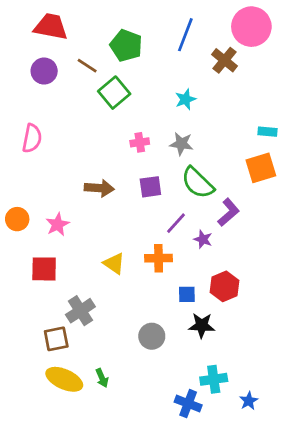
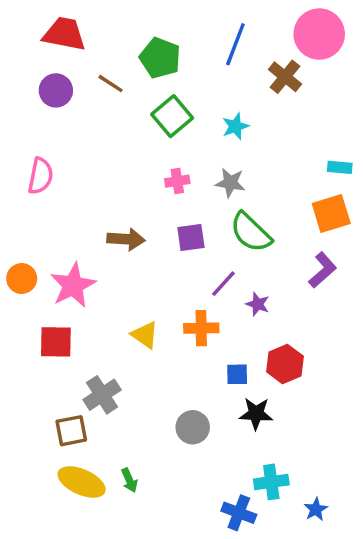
green square: (114, 93) -> (172, 116), moved
purple L-shape: (229, 212) -> (323, 270), moved
pink star: (58, 224) -> (73, 285), size x1.5

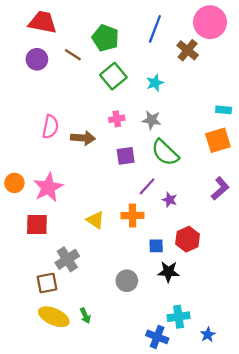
pink semicircle: (40, 176) -> (50, 127), moved
brown arrow: (126, 239) -> (83, 138), moved
purple L-shape: (323, 270) -> (220, 189), moved

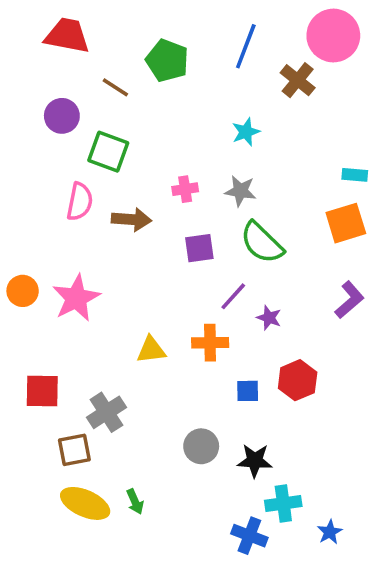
purple circle: (37, 59) -> (62, 116), moved
green square: (113, 76) -> (108, 152), moved, turned -30
yellow triangle: (95, 220) -> (151, 350), turned -42
red square: (37, 225) -> (42, 391), moved
black star: (168, 272) -> (255, 461), moved

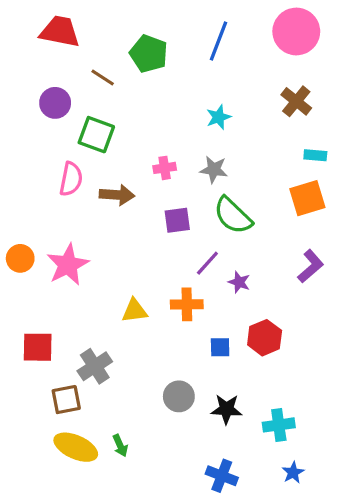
brown cross: (298, 80) -> (296, 101), moved
cyan cross: (283, 503) -> (279, 425), moved

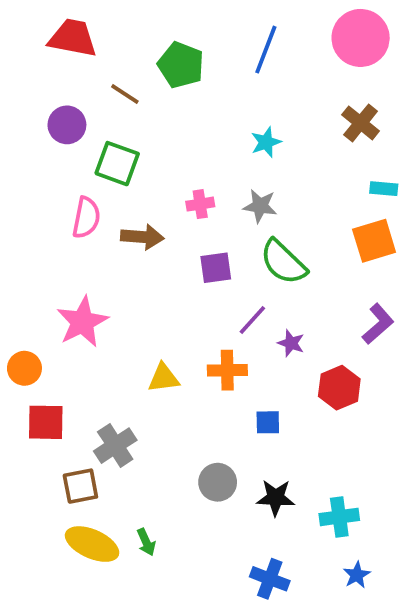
orange circle: (20, 258) -> (24, 368), moved
red hexagon: (265, 338) -> (339, 388), moved

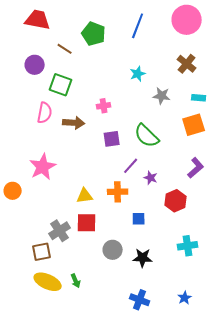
gray star: (260, 206) -> (162, 96), moved
red square: (46, 422) -> (87, 223), moved
cyan cross: (339, 517) -> (188, 246), moved

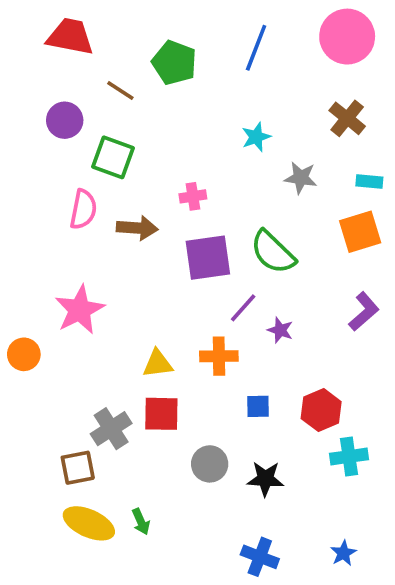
purple square: (112, 139) -> (208, 258), size x1.5
red hexagon: (176, 201) -> (321, 410), moved

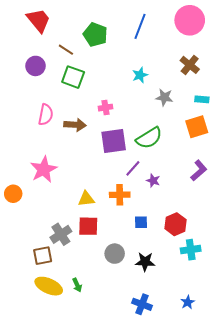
red trapezoid: (70, 37) -> (39, 20), turned 40
green square: (113, 157) -> (73, 77), moved
green semicircle: (273, 252) -> (149, 138), turned -76

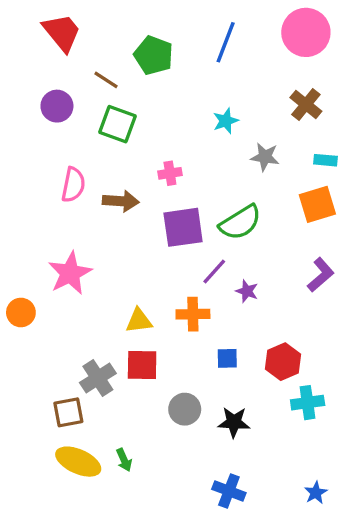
blue star: (188, 302) -> (316, 493), moved

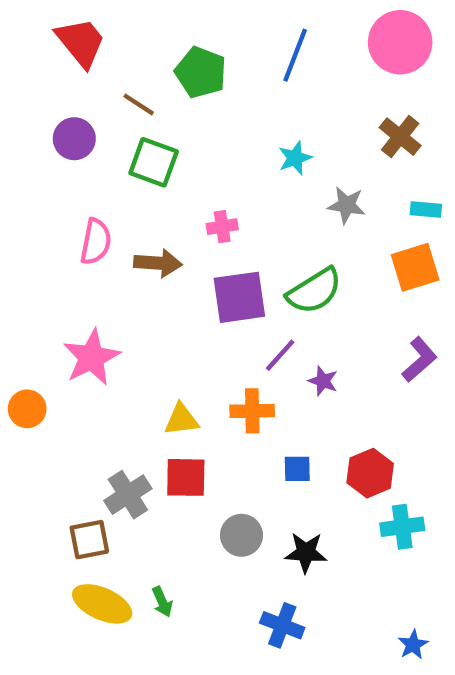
blue cross: (229, 491) -> (282, 625), moved

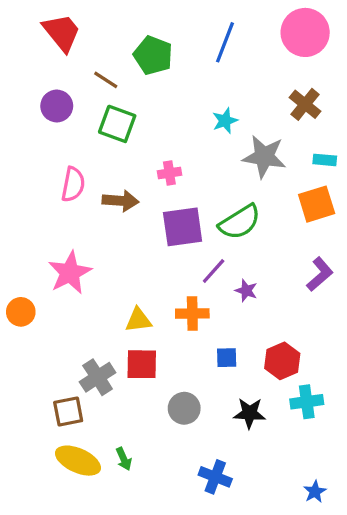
gray star: (347, 205) -> (264, 157), size x1.5
black star: (306, 552) -> (250, 413), moved

